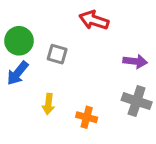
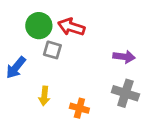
red arrow: (94, 20) -> (71, 27), moved
green circle: (19, 41) -> (39, 26), moved

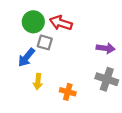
blue arrow: (16, 68) -> (26, 57), moved

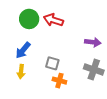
gray square: (45, 42) -> (52, 63), moved
yellow arrow: (38, 82) -> (21, 72), moved

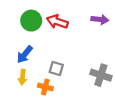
purple arrow: (93, 42) -> (100, 20), moved
orange cross: (59, 81) -> (45, 87), moved

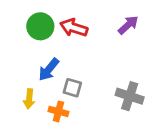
purple arrow: (100, 20) -> (128, 25), turned -49
blue arrow: (25, 54) -> (49, 70), moved

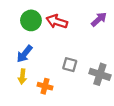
blue arrow: (49, 70) -> (25, 54), moved
gray square: (72, 88) -> (70, 65), moved

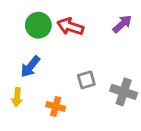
gray square: (70, 65) -> (86, 80), turned -32
yellow arrow: (22, 76) -> (17, 97), moved

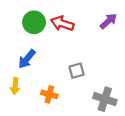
gray cross: (124, 92) -> (105, 99), moved

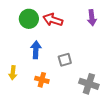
purple arrow: (108, 21) -> (92, 18), turned 126
blue arrow: (27, 59) -> (36, 50), moved, turned 144

